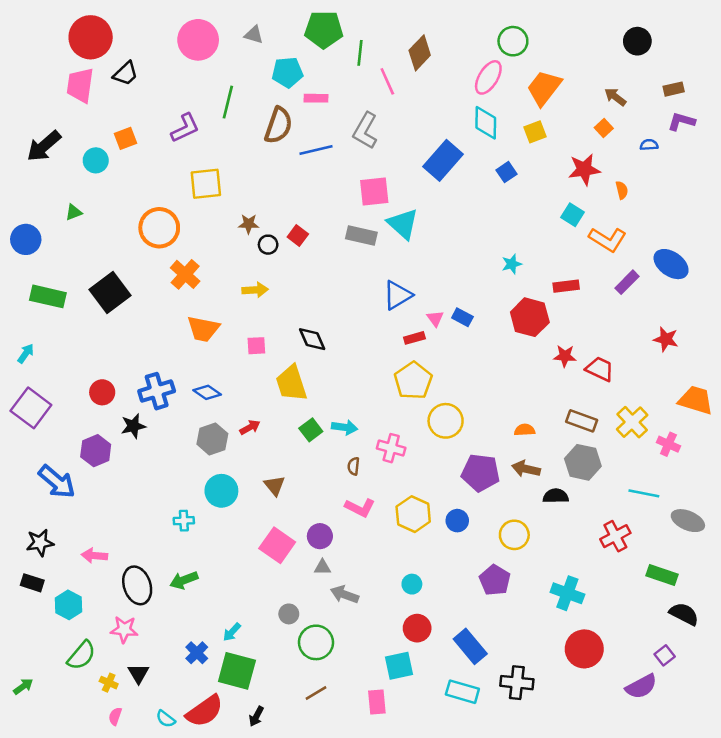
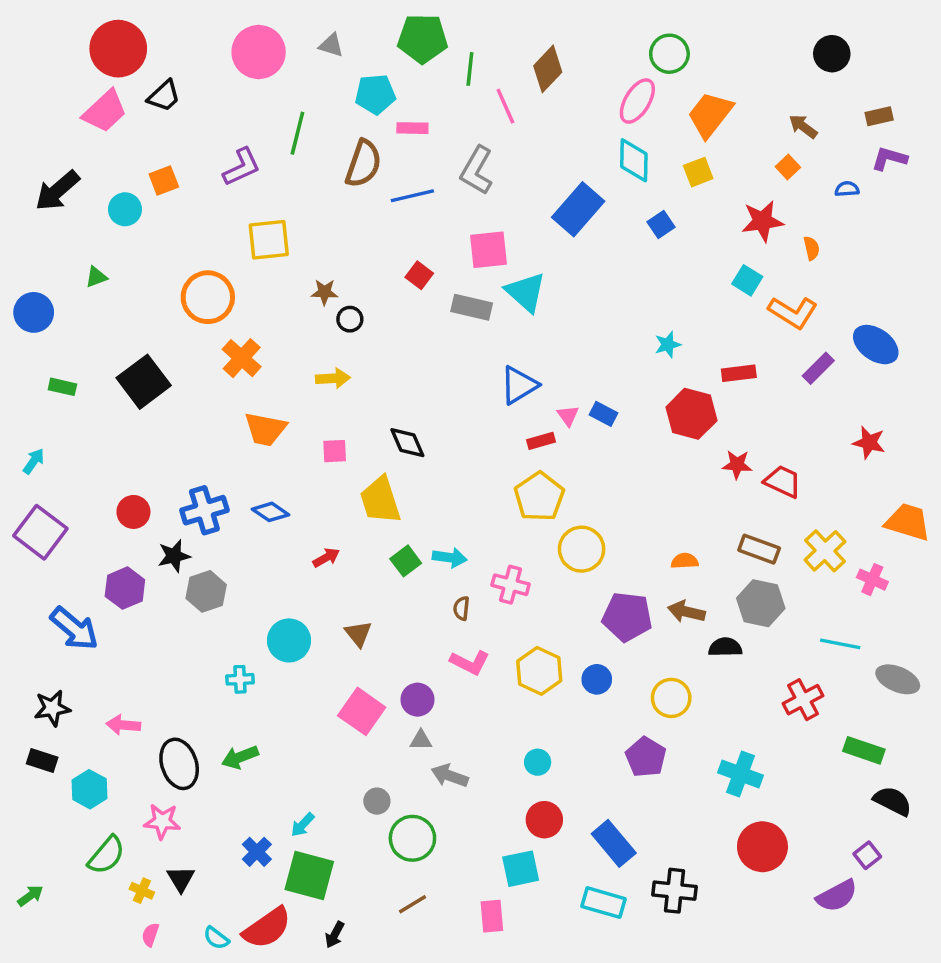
pink trapezoid: (80, 85) -> (105, 111), turned -141
red square: (298, 236) -> (419, 275), moved
green rectangle: (48, 296) -> (62, 387), size x0.6
gray hexagon: (212, 439) -> (206, 591), moved

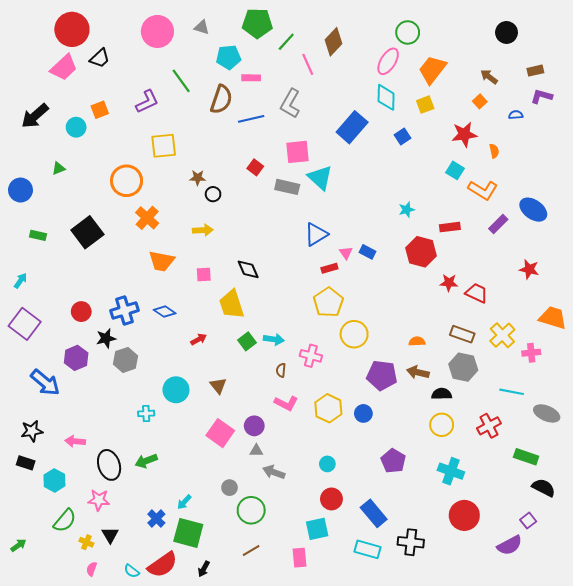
green line: (470, 69) -> (286, 42), turned 36
green line: (297, 133) -> (181, 81), turned -50
pink cross: (872, 580) -> (531, 353), turned -30
yellow circle: (671, 698) -> (442, 425), moved

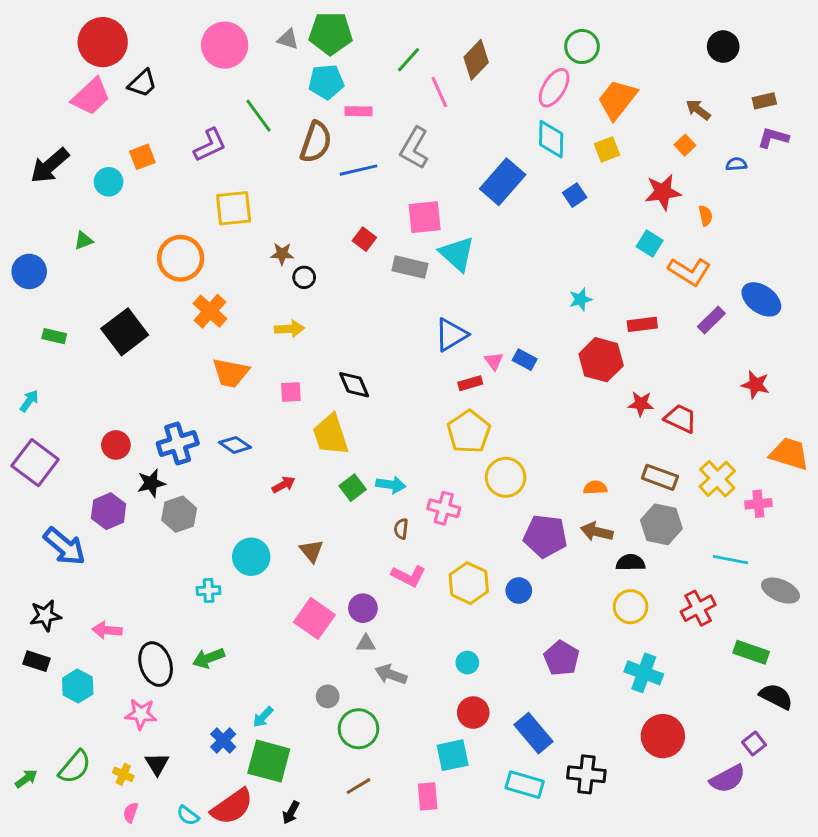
green pentagon: (257, 23) -> (331, 33), moved
green semicircle: (65, 521) -> (75, 767), moved

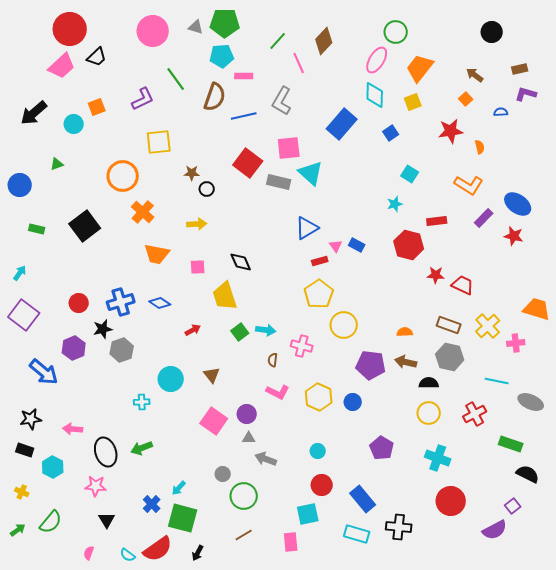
red square: (364, 239) -> (248, 163), size x1.8
cyan square: (650, 244) -> (410, 174), moved
red star: (755, 385) -> (514, 236), moved
yellow cross: (123, 774) -> (22, 492), moved

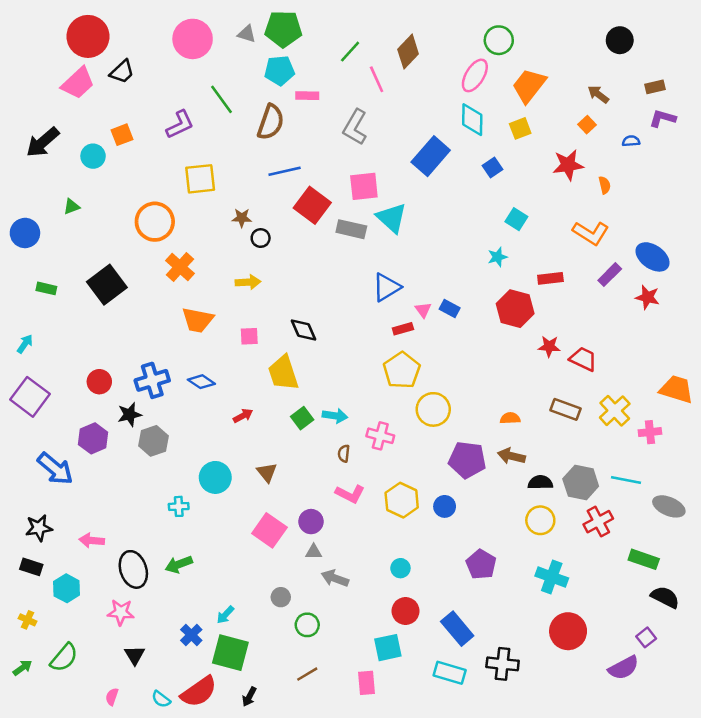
blue line: (244, 116) -> (285, 171), moved
gray hexagon: (450, 357) -> (581, 482), moved
green circle: (244, 496) -> (307, 625), size x0.7

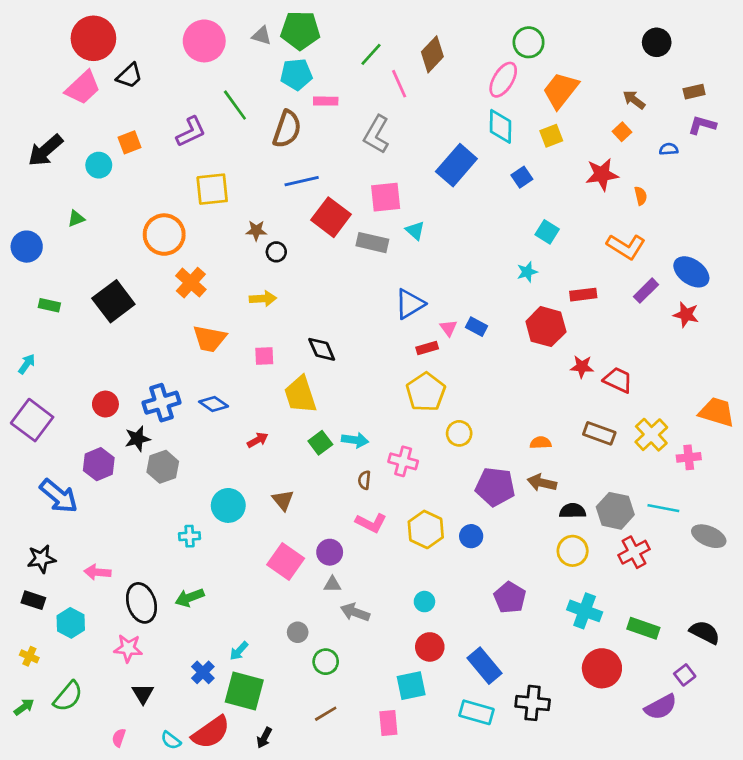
cyan triangle: (392, 218) -> (415, 231), size x0.6
yellow circle: (433, 409) -> (459, 433), size x0.7
green rectangle: (644, 559) -> (643, 628), moved

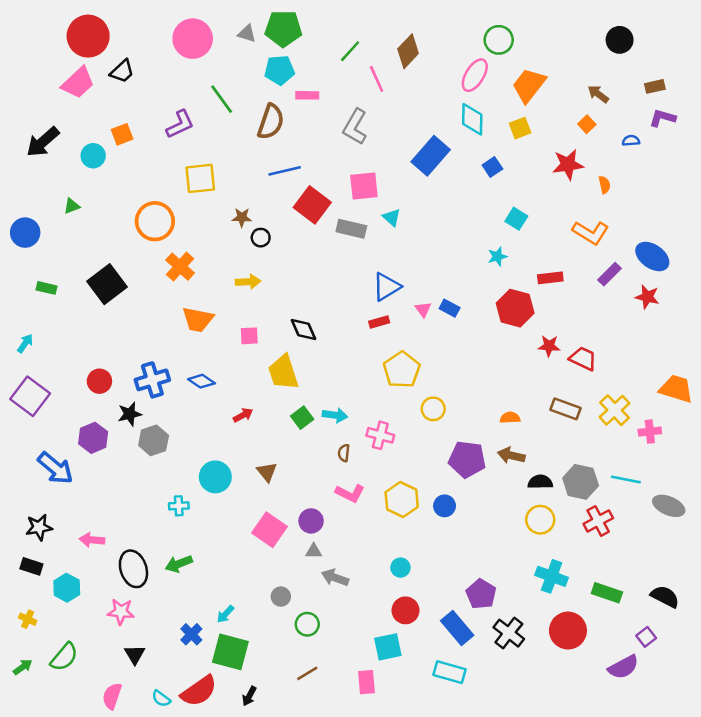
red rectangle: (427, 348) -> (379, 322), moved
purple pentagon: (510, 598) -> (481, 594), moved
black cross: (533, 703) -> (509, 633), moved, turned 32
pink semicircle: (119, 738) -> (112, 696), size x1.5

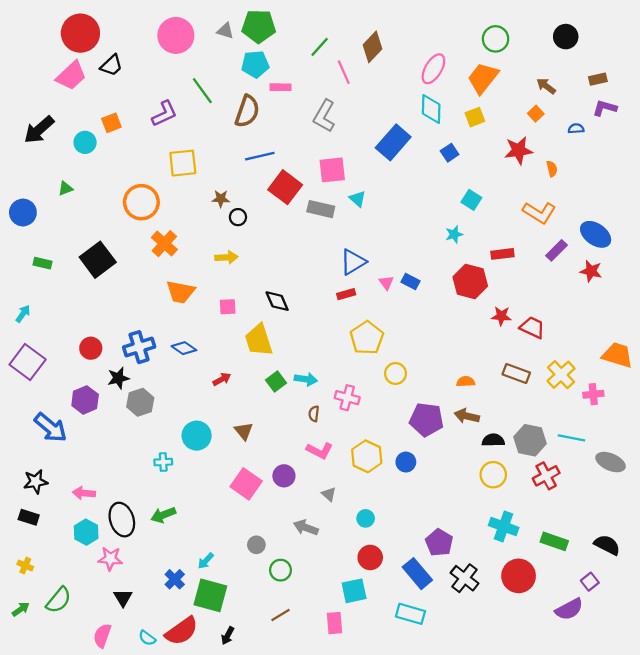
green circle: (499, 40) -> (496, 39), moved
gray triangle: (314, 551) -> (329, 494), moved, turned 42
cyan hexagon: (67, 588) -> (86, 532), moved

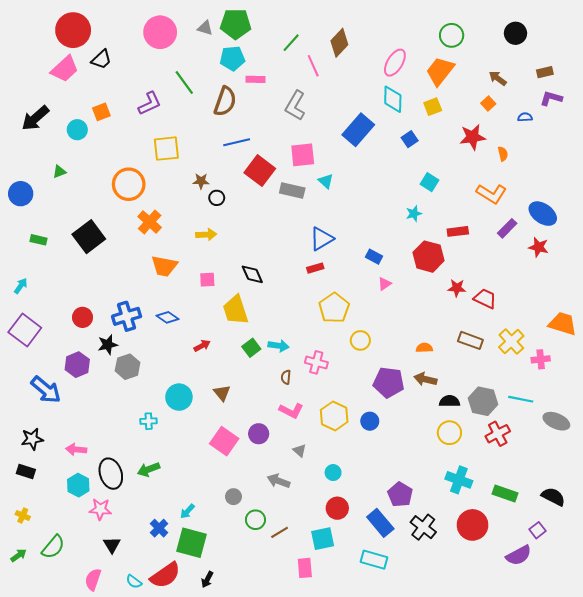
pink triangle: (386, 283) -> (384, 284), moved, turned 32
brown line: (281, 615) -> (280, 532), moved

